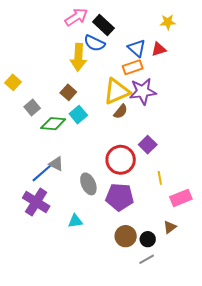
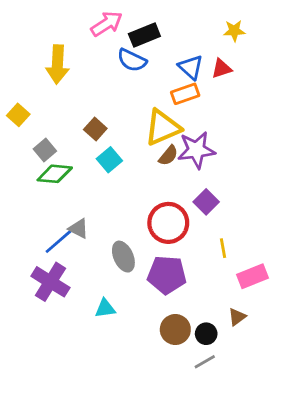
black rectangle: (103, 25) -> (144, 35), turned -65
yellow arrow: (78, 57) -> (57, 64), moved
purple star: (143, 91) -> (196, 150), moved
green diamond: (53, 124) -> (55, 174), moved

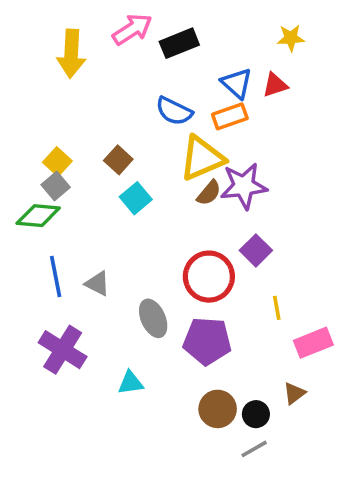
blue semicircle: (132, 60) -> (174, 111), moved
yellow arrow: (57, 64) -> (71, 54), moved
yellow square: (18, 115) -> (57, 162), moved
green diamond: (55, 174) -> (38, 216), moved
blue line: (59, 241) -> (56, 277), moved, turned -60

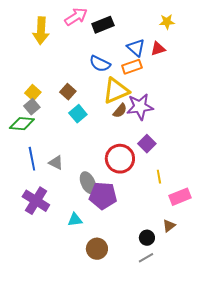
purple pentagon: (207, 341) -> (103, 196), moved
brown circle: (218, 409) -> (97, 249), moved

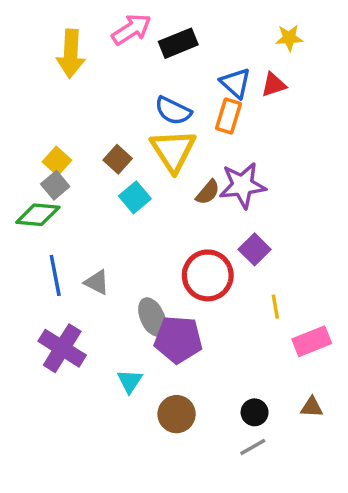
orange rectangle: (132, 67) -> (229, 116), turned -54
yellow triangle: (116, 91) -> (173, 151), moved, turned -40
cyan triangle: (75, 220) -> (130, 381), turned -49
brown triangle: (169, 226) -> (312, 407), moved, turned 40
brown circle: (97, 249) -> (177, 414), moved

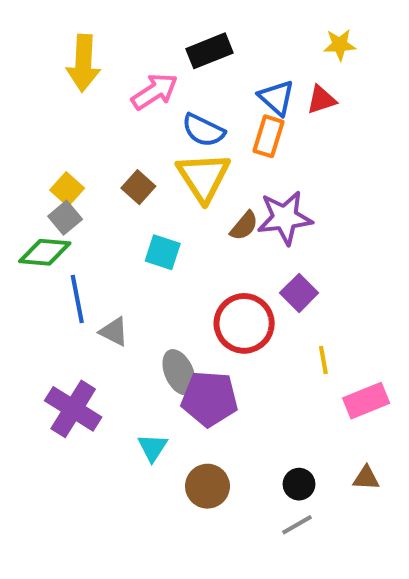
pink arrow: (131, 29) -> (155, 92), moved
cyan square: (135, 197) -> (163, 252), moved, turned -32
blue line: (55, 275) -> (77, 299), moved

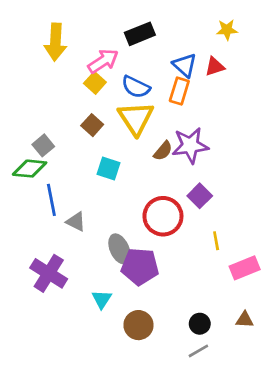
yellow square: (67, 189) -> (95, 83), moved

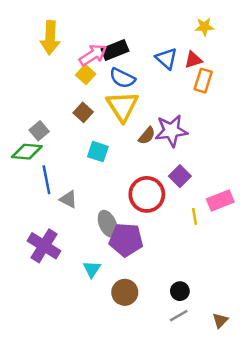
black rectangle: (140, 34) -> (115, 50), moved
orange rectangle: (179, 91) -> (203, 81), moved
pink rectangle: (245, 268) -> (220, 201), moved
brown triangle: (245, 320) -> (220, 320), moved, turned -49

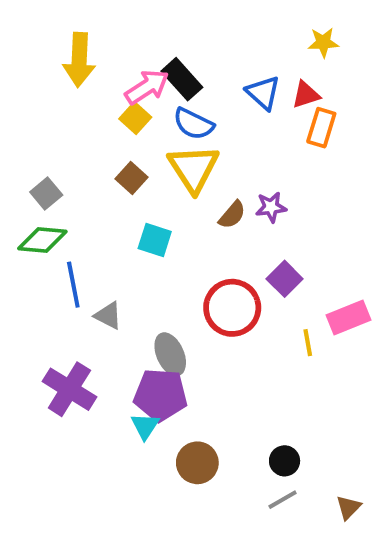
black rectangle: (115, 50) -> (182, 79), turned 70
gray square: (39, 131) -> (46, 194), moved
purple star: (171, 131) -> (271, 207), size x0.6
purple pentagon: (126, 240) -> (161, 395), moved

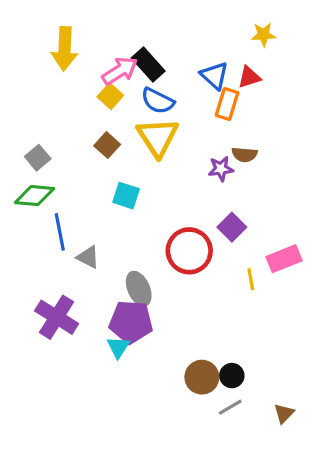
orange rectangle: (321, 128) -> (227, 104), moved
brown semicircle: (232, 215) -> (244, 155), moved, turned 55
brown circle: (197, 463) -> (202, 377), moved

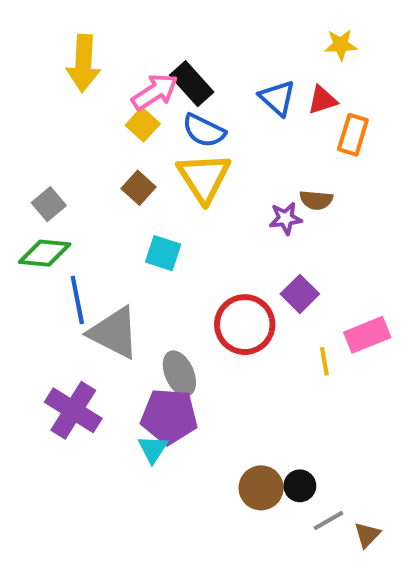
orange rectangle: (227, 104) -> (353, 135), moved
gray triangle: (88, 257) -> (114, 333), size x1.8
gray line: (230, 407) -> (328, 521), moved

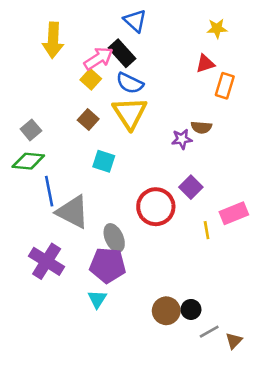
blue triangle: (277, 98) -> (135, 21), moved
cyan triangle: (153, 449) -> (97, 299), moved

